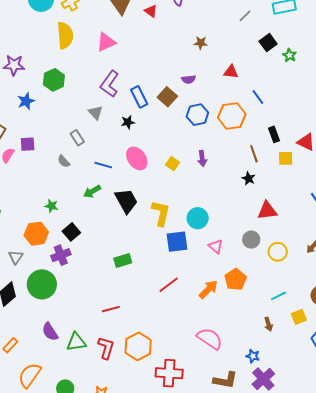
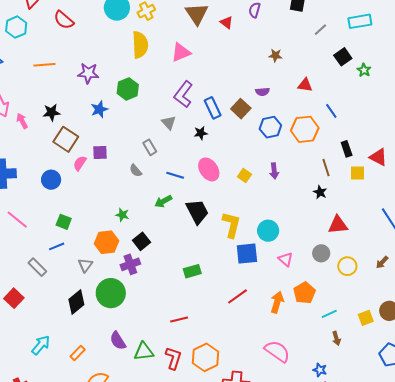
orange arrow: (208, 289) -> (277, 302), turned -30
cyan line: (278, 296) -> (329, 314), moved
yellow square: (299, 317) -> (366, 318), moved

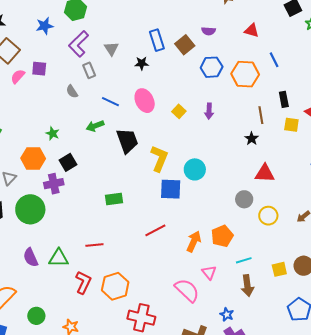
purple L-shape: (183, 94) -> (79, 44), moved
pink triangle: (286, 259) -> (209, 272), moved
brown arrow: (336, 338) -> (247, 286), size x1.5
green triangle: (144, 352) -> (59, 258), moved

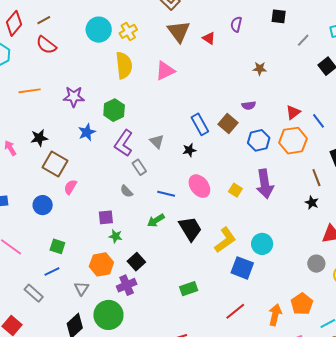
red triangle: (252, 30) -> (293, 112), moved, turned -42
purple square: (39, 69) -> (106, 217), moved
purple arrow: (209, 111) -> (265, 184), size x1.8
yellow L-shape: (159, 158) -> (225, 240), turned 44
blue square: (171, 189) -> (242, 268), turned 30

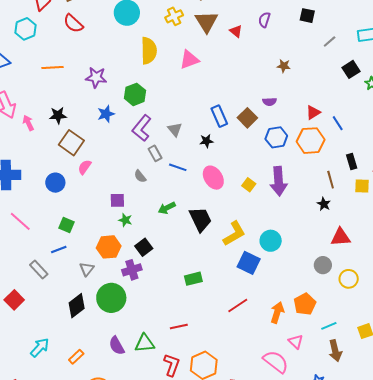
yellow cross: (128, 31) -> (174, 16), moved
blue line: (166, 194) -> (178, 167), moved

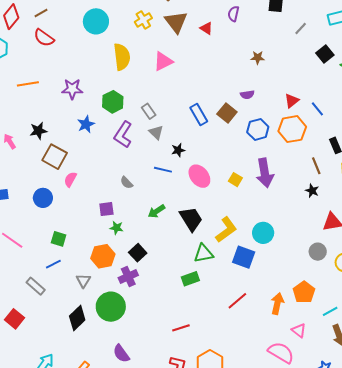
black star: (206, 141) -> (178, 150), moved
gray rectangle: (155, 153) -> (149, 111), moved
green triangle: (145, 343) -> (204, 253), moved

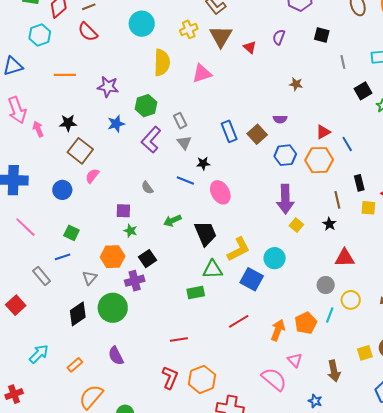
gray line: (301, 28) -> (343, 62), turned -64
yellow square: (235, 180) -> (296, 225), moved
cyan line: (330, 311) -> (330, 315), moved, turned -49

